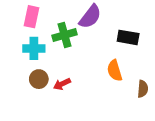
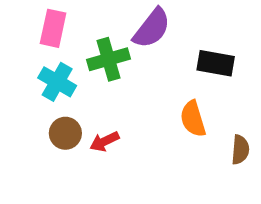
cyan cross: (34, 48) -> (57, 82), turned 30

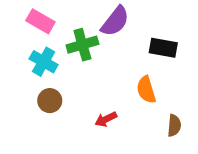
pink rectangle: (53, 28) -> (40, 21), turned -72
red arrow: (104, 141) -> (106, 119), moved
brown semicircle: (240, 150) -> (174, 126), moved

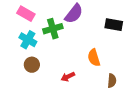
black rectangle: (163, 48) -> (114, 25), moved

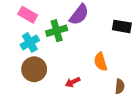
cyan cross: (28, 40) -> (30, 42), turned 30
brown circle: (32, 65) -> (34, 69), size x1.5

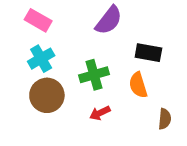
black rectangle: (122, 26) -> (148, 53), moved
green cross: (57, 31) -> (94, 75), moved

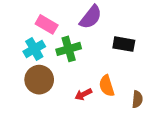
pink rectangle: (38, 20) -> (47, 24), moved
green cross: (94, 75) -> (69, 49), moved
orange semicircle: (138, 85) -> (107, 86), moved

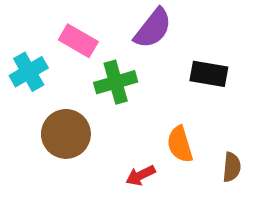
cyan cross: (34, 49) -> (29, 72), moved
red arrow: (83, 94) -> (141, 175), moved

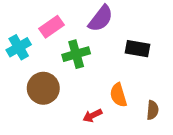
pink rectangle: (78, 41) -> (51, 27), turned -65

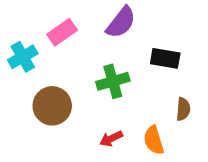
green cross: (76, 54) -> (113, 81), moved
orange semicircle: (118, 95) -> (154, 140), moved
brown semicircle: (153, 110) -> (183, 109), moved

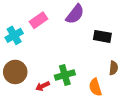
green cross: (113, 81) -> (65, 75), moved
brown circle: (52, 106) -> (15, 72), moved
red arrow: (111, 139) -> (43, 86), moved

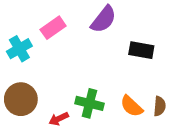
brown semicircle: (114, 68) -> (160, 106), moved
green cross: (65, 75) -> (89, 103), turned 30
orange semicircle: (95, 87) -> (132, 106), moved, turned -30

